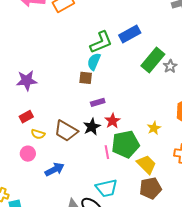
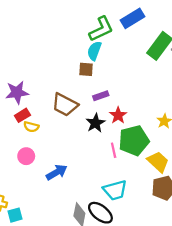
purple star: (27, 81) -> (17, 92), moved
brown trapezoid: (66, 131) -> (65, 105), moved
yellow semicircle: (38, 134) -> (31, 127), moved

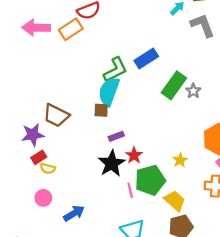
cyan semicircle: (94, 51) -> (109, 92), size x1.5
brown trapezoid: (65, 105) -> (56, 115), moved
black star: (95, 123) -> (112, 163), size x1.4

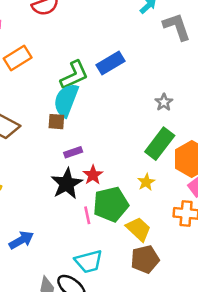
orange rectangle: (71, 29) -> (18, 58), moved
green rectangle: (174, 85) -> (160, 144), moved

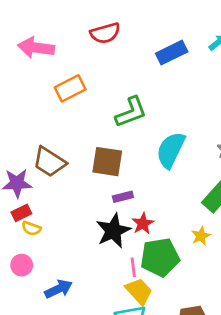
blue rectangle: (110, 63) -> (172, 53), moved
cyan semicircle: (66, 100) -> (171, 150), moved
brown square: (56, 122) -> (107, 162), size x1.6
yellow trapezoid: (139, 229) -> (139, 291), moved

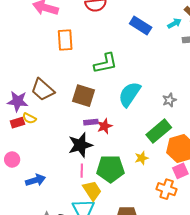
blue rectangle: (172, 53) -> (141, 26), turned 50
orange rectangle: (70, 88) -> (65, 40), turned -75
red star: (143, 224) -> (104, 126), moved
yellow semicircle: (31, 228) -> (29, 118), moved
pink line: (133, 267) -> (82, 171), moved

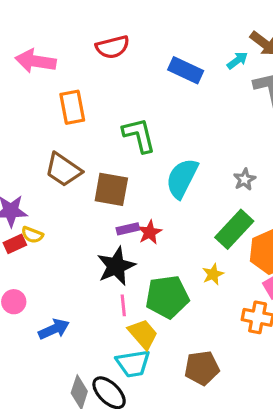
green L-shape: (106, 63) -> (139, 135), turned -85
brown trapezoid: (43, 90) -> (63, 170), moved

